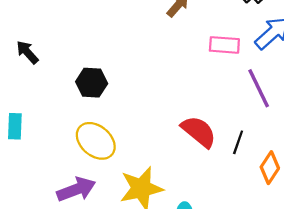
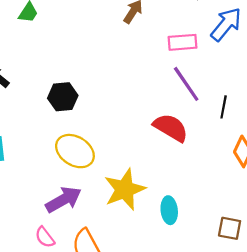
purple line: (259, 88) -> (186, 84), moved
black line: (238, 142) -> (224, 107), moved

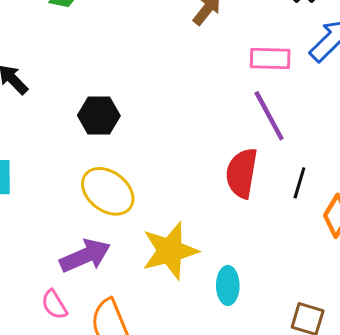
black line: (224, 107) -> (299, 183), moved
red semicircle: (171, 128) -> (242, 173), turned -117

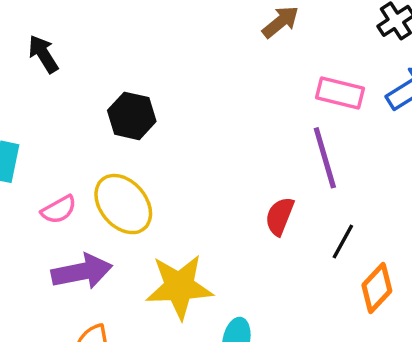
red semicircle: (242, 173) -> (280, 216), size x0.7
pink semicircle: (54, 305) -> (59, 210), moved, turned -100

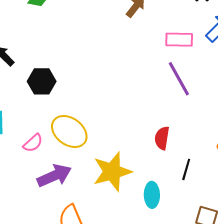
black hexagon: (132, 116) -> (42, 81), moved
red semicircle: (280, 216) -> (162, 138), moved
black line: (343, 241) -> (186, 169), moved

